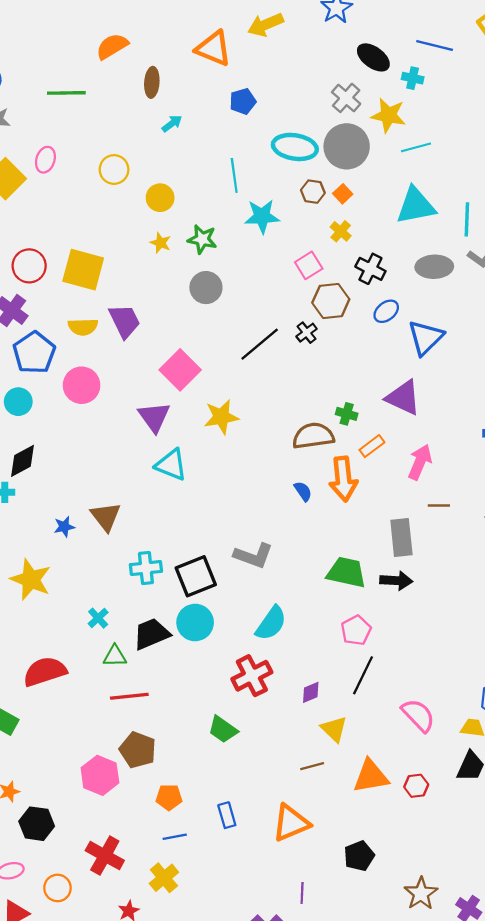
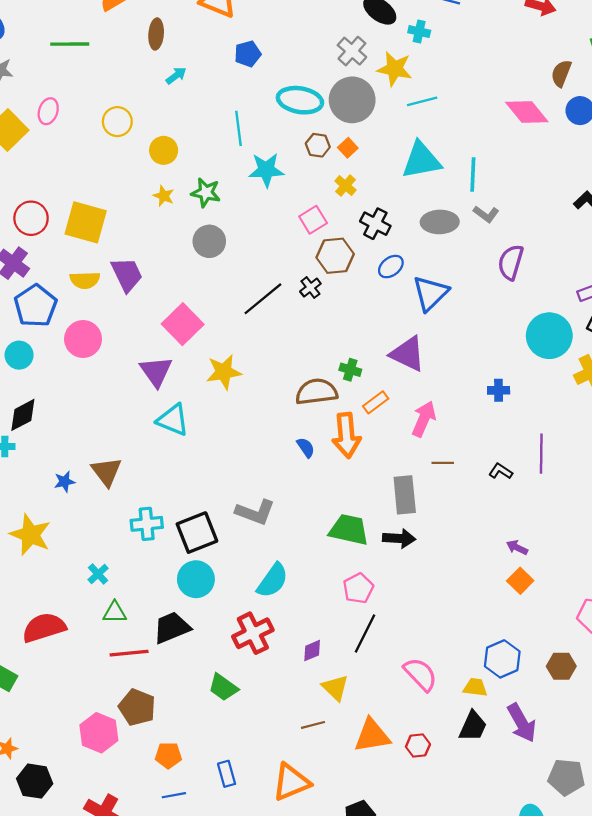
black trapezoid: (151, 634) -> (172, 628), moved

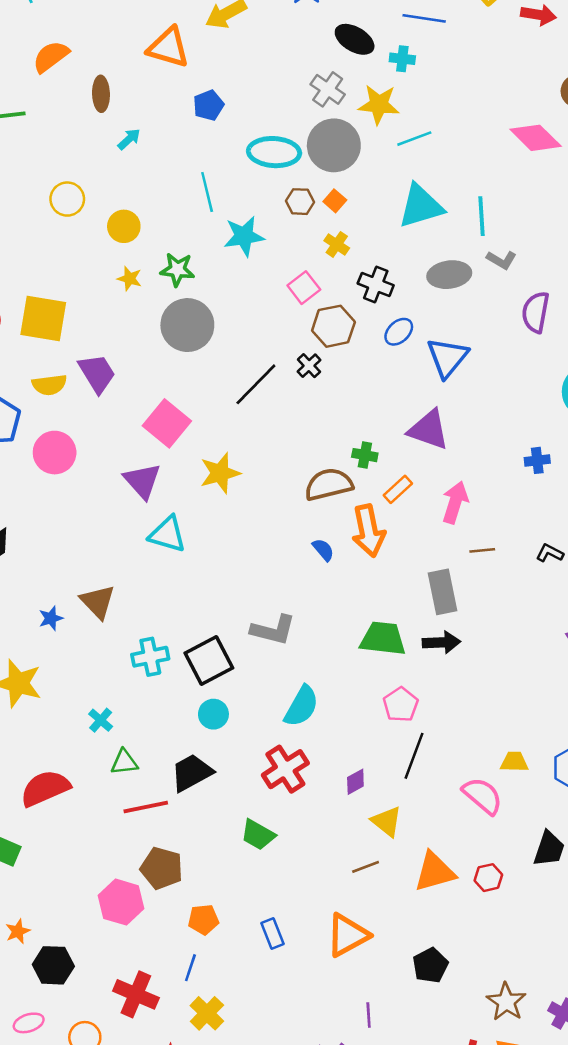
gray circle: (209, 241) -> (187, 325), size x1.4
cyan circle: (196, 579) -> (213, 714), size x0.7
yellow trapezoid: (475, 687) -> (514, 762), moved
blue line: (174, 795) -> (190, 968), moved, turned -55

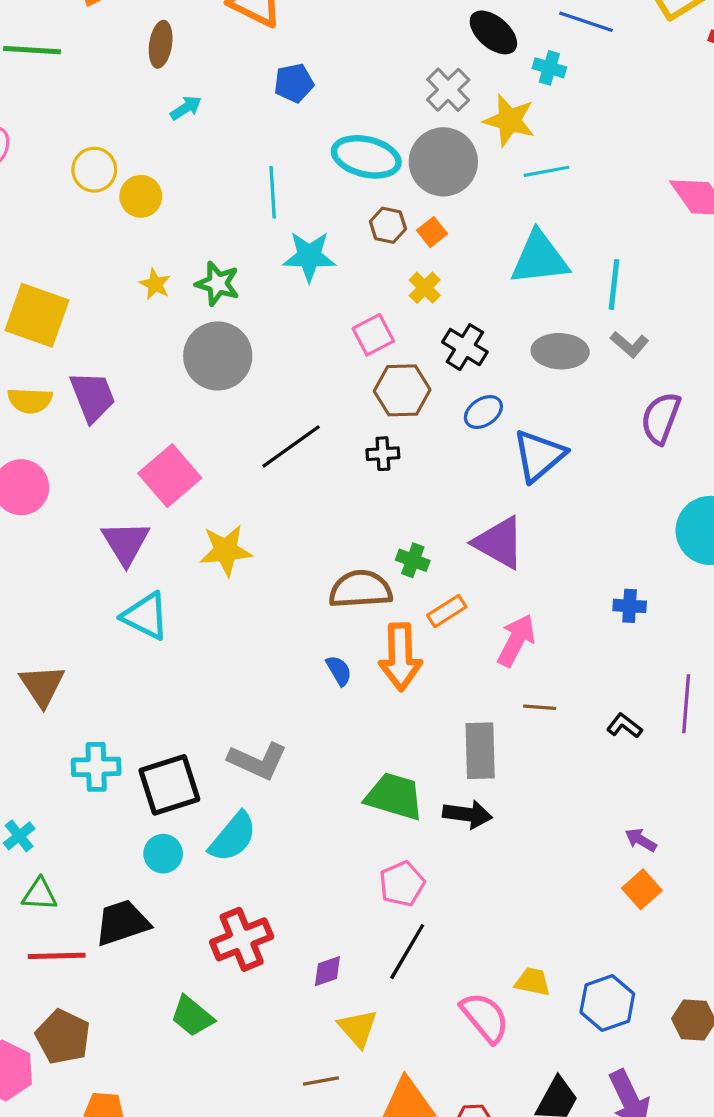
yellow circle: (124, 226) -> (141, 196), moved
black cross: (309, 366) -> (383, 454), moved, turned 30
cyan semicircle: (302, 706) -> (233, 837), moved

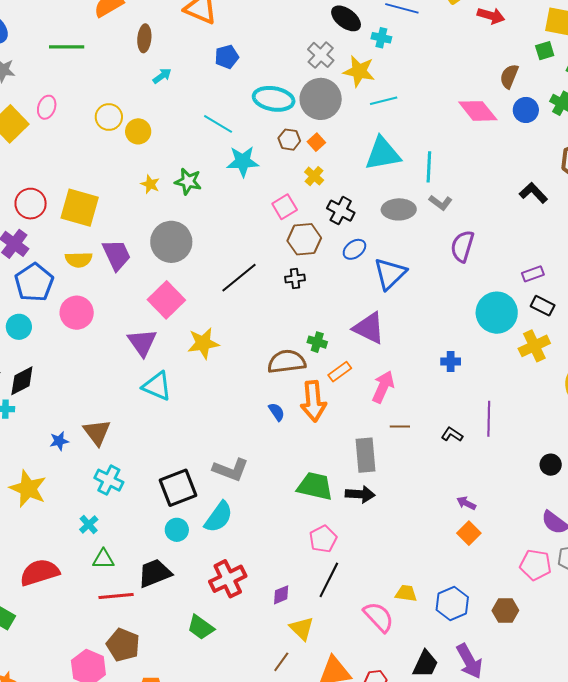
cyan line: (273, 192) -> (218, 124), turned -52
gray circle: (218, 356) -> (171, 242), moved
cyan cross: (96, 767) -> (109, 480), moved, turned 32
brown line: (321, 1081) -> (281, 662), turned -40

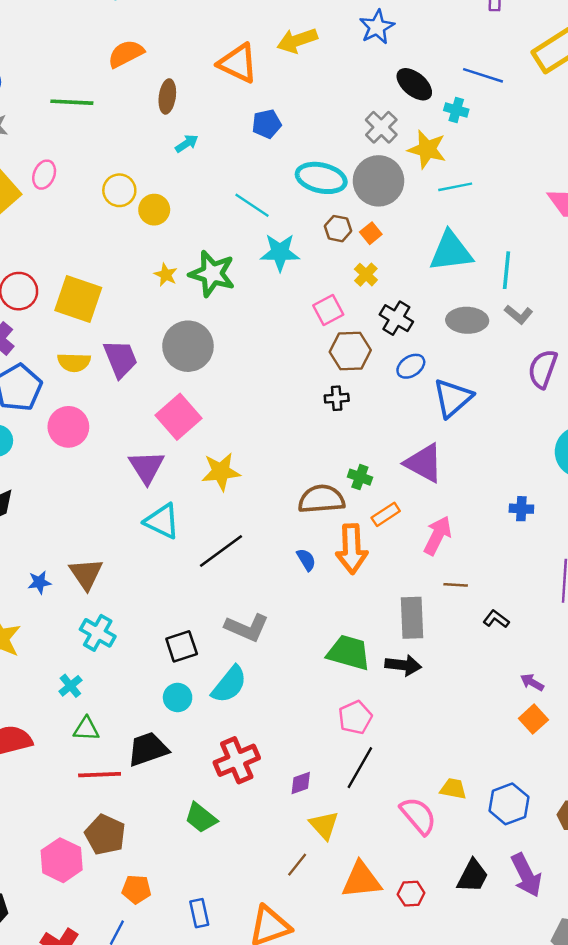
green star: (188, 181) -> (212, 274), size x1.4
black line: (239, 278) -> (221, 551), moved
black L-shape: (452, 434) -> (496, 619), moved
black square: (178, 488) -> (182, 646), size x0.7

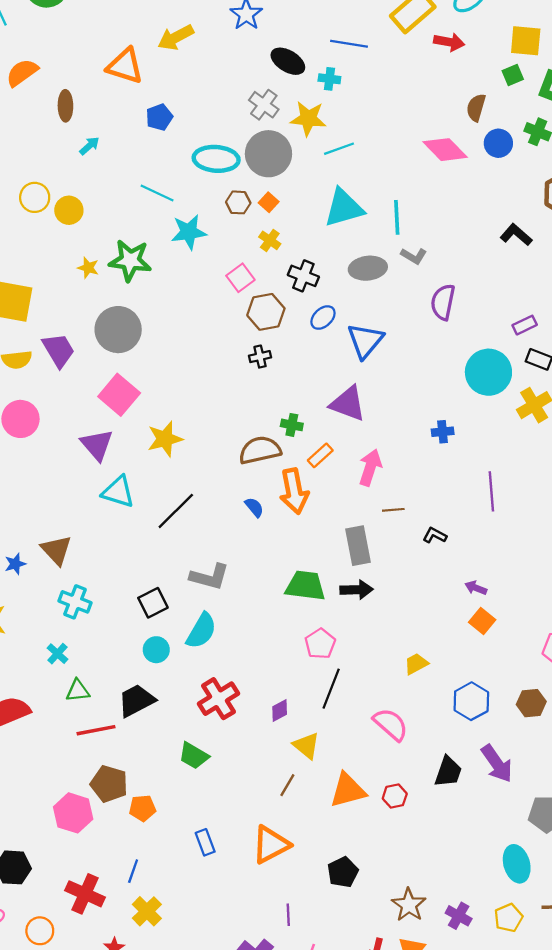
yellow trapezoid: (453, 789) -> (416, 664), moved, turned -30
orange pentagon: (136, 889) -> (142, 808), moved

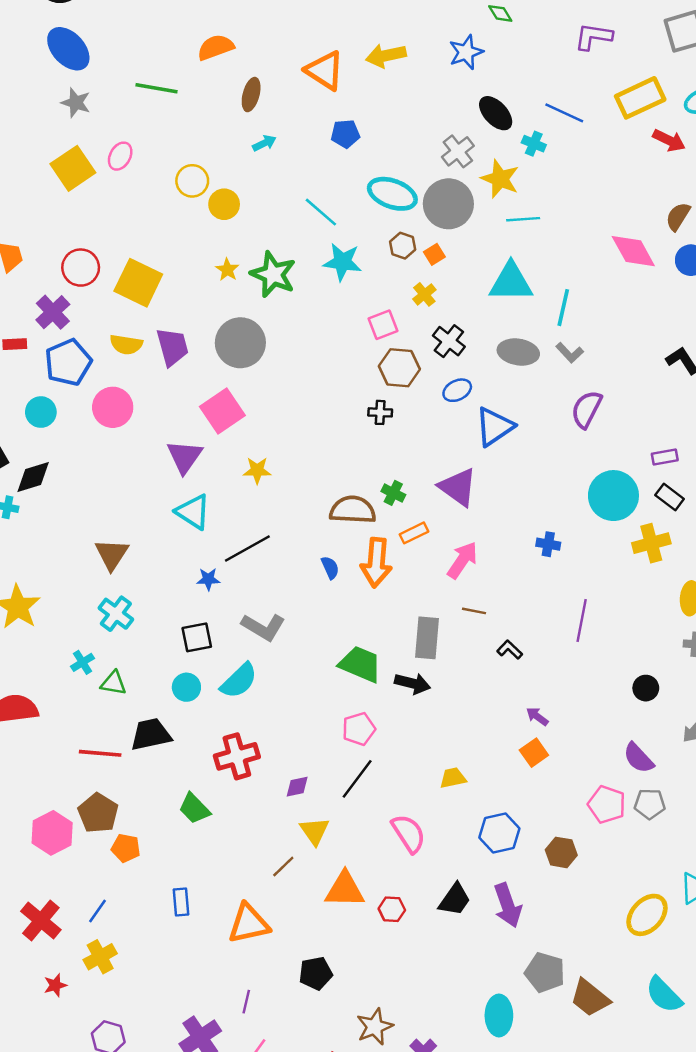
yellow star: (165, 439) -> (257, 470), size x0.7
blue star: (15, 564) -> (208, 579), moved
green triangle: (78, 691) -> (114, 683), moved

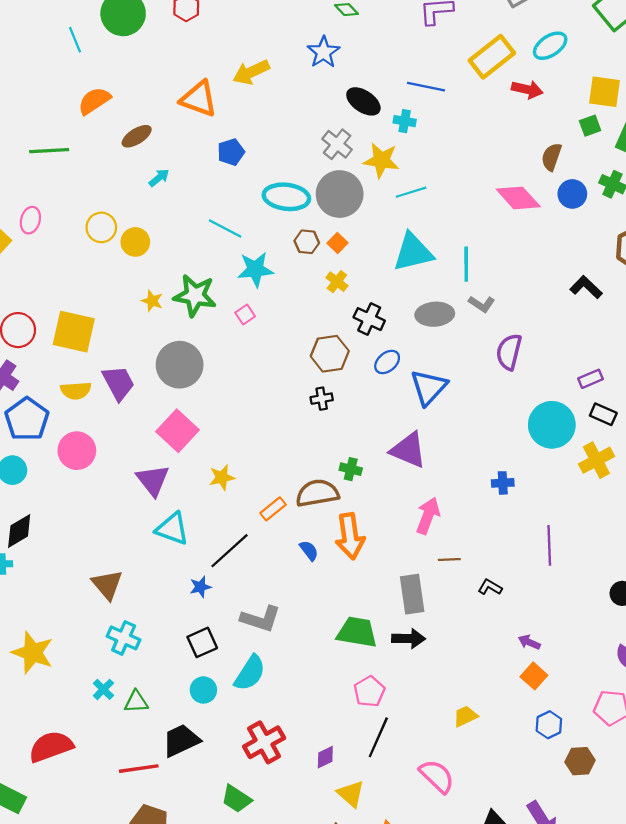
brown ellipse: (251, 95) -> (137, 136), turned 56
pink square: (383, 325) -> (245, 315), moved, size x0.7
orange rectangle: (414, 533) -> (273, 509), moved
blue hexagon: (499, 833) -> (549, 725), moved, size x0.7

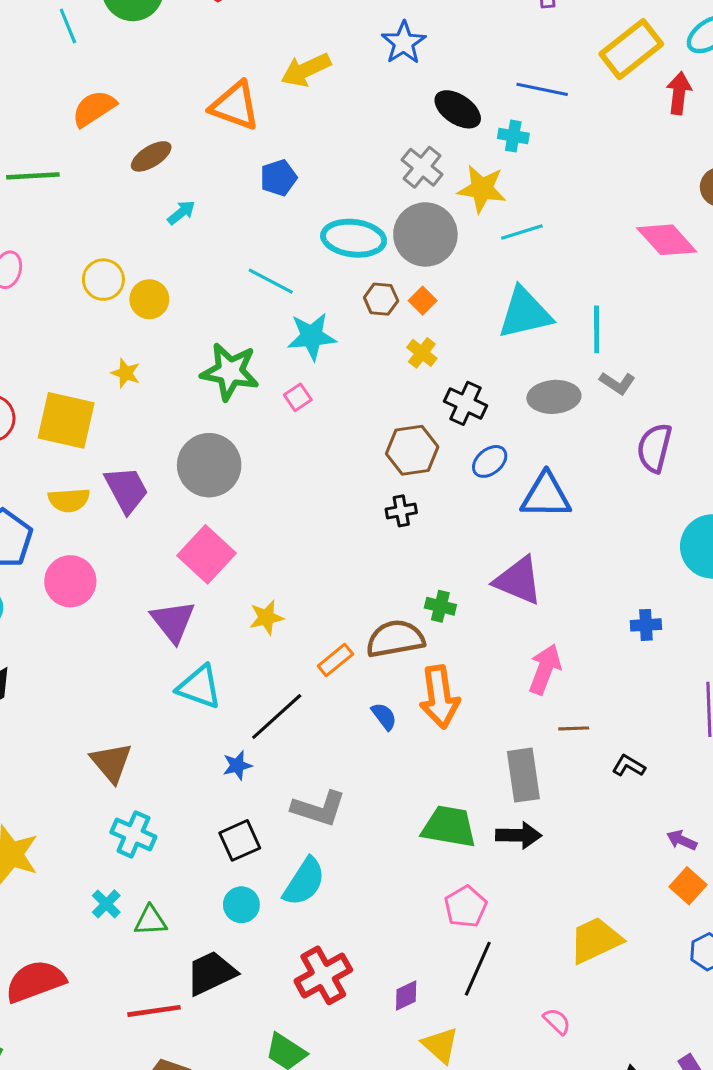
red arrow: (527, 89) -> (679, 93), turned -96
yellow star: (152, 301) -> (126, 373), moved
blue triangle: (429, 387) -> (546, 496), turned 48
yellow trapezoid: (465, 716) -> (595, 940), size x1.6
pink semicircle: (437, 776) -> (557, 1021), size x0.6

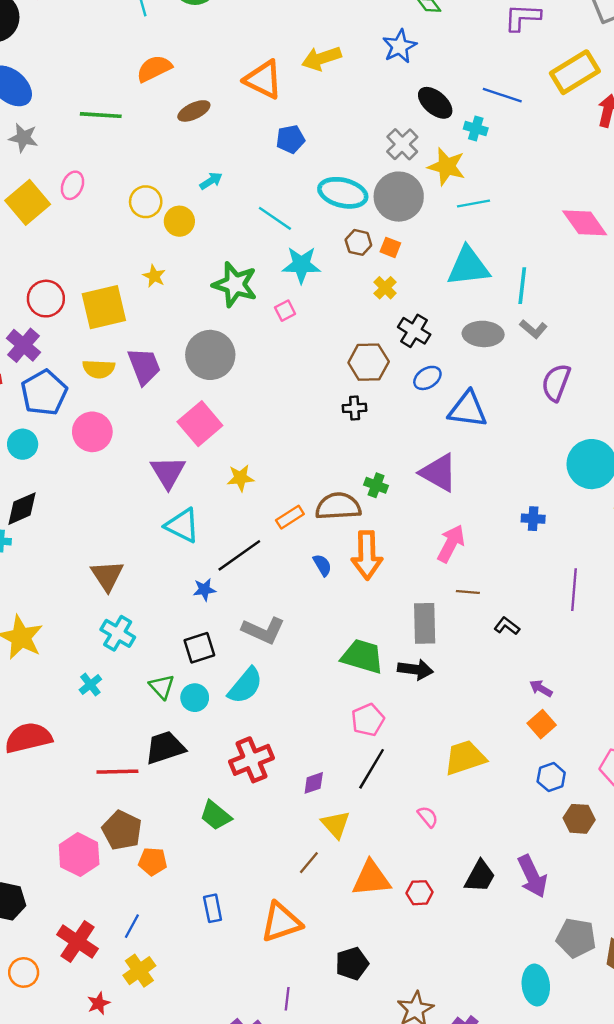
cyan arrow: (181, 212) -> (211, 181), moved
orange square: (423, 301) -> (390, 247), turned -30
yellow square: (66, 420) -> (104, 307), turned -33
green triangle: (150, 921) -> (162, 687), moved, turned 44

